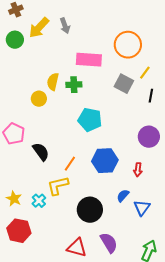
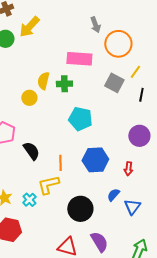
gray arrow: (65, 26) -> (95, 25), moved
orange line: (70, 164) -> (60, 163), turned -35

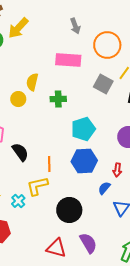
gray arrow: (95, 25) -> (75, 26), moved
green cross: (64, 84) -> (58, 99), moved
cyan pentagon: (80, 119) -> (83, 129), moved, turned -30
blue semicircle: (113, 195) -> (104, 188), moved

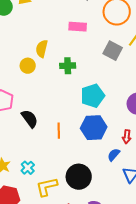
pink rectangle: (68, 60) -> (78, 27), size x0.7
yellow L-shape: (37, 186) -> (47, 187), moved

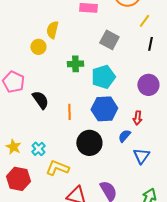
gray square: (113, 51) -> (109, 40), moved
green cross: (68, 66) -> (75, 64), moved
black circle: (79, 177) -> (89, 143), moved
yellow L-shape: (47, 187) -> (57, 168), turned 35

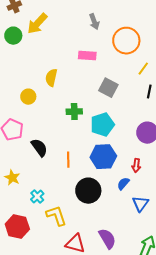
yellow circle: (38, 47) -> (28, 97), moved
yellow star: (13, 147) -> (12, 178), moved
yellow L-shape: (57, 168) -> (56, 216), turned 50

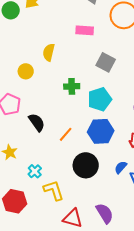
orange line: (68, 160) -> (66, 134), turned 42
blue semicircle: (123, 184) -> (121, 167), moved

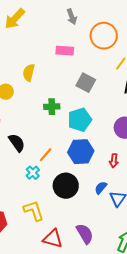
cyan cross: (35, 171) -> (33, 173), moved

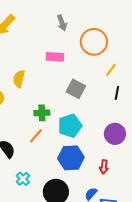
orange line: (46, 155) -> (36, 136), moved

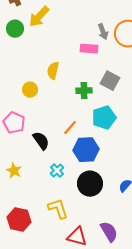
gray arrow: (62, 23) -> (103, 32), moved
green cross: (42, 113) -> (84, 91), moved
blue hexagon: (71, 158) -> (86, 150), moved

